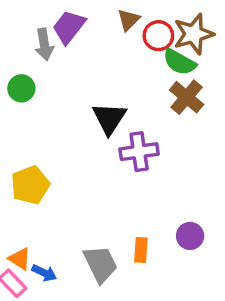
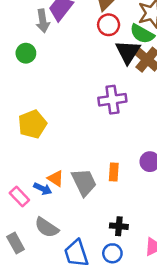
red circle: (158, 36) -> (109, 25), moved
black triangle: (109, 118) -> (128, 52), moved
orange triangle: (20, 259) -> (56, 178), moved

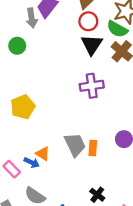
black triangle: (128, 52) -> (92, 45), moved
gray trapezoid: (84, 182) -> (75, 145), moved
black cross: (119, 226) -> (97, 195), turned 32

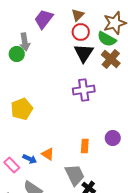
gray arrow: (32, 18) -> (25, 42), moved
gray trapezoid: (75, 145) -> (75, 175), moved
orange triangle: (43, 154) -> (48, 154), moved

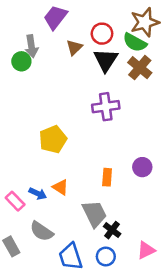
brown triangle: (78, 15) -> (74, 47), moved
yellow pentagon: (22, 109) -> (53, 139), moved

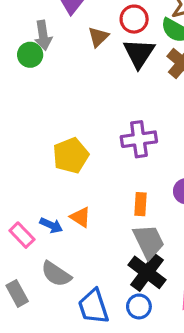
purple cross: (106, 107) -> (139, 139), moved
gray trapezoid: (94, 214) -> (149, 242), moved
black cross: (112, 230) -> (147, 272), size x1.6

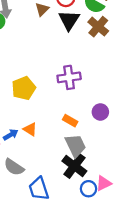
orange rectangle: (141, 204) -> (70, 121), turned -64
blue arrow: (51, 225) -> (11, 135), turned -56
blue circle: (139, 306) -> (88, 189), moved

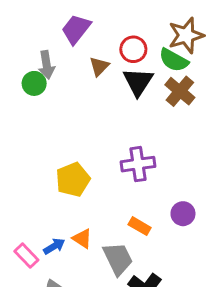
gray trapezoid: (76, 145) -> (118, 259), moved

